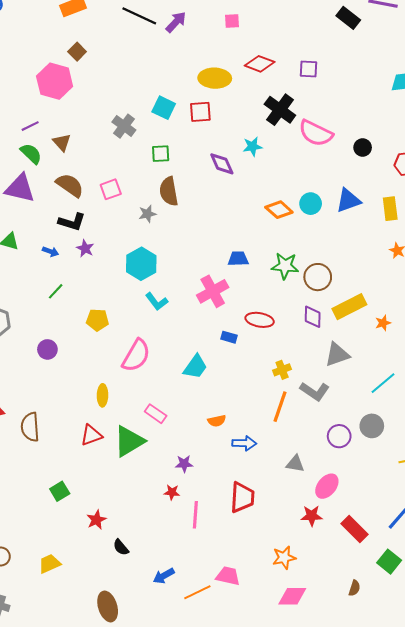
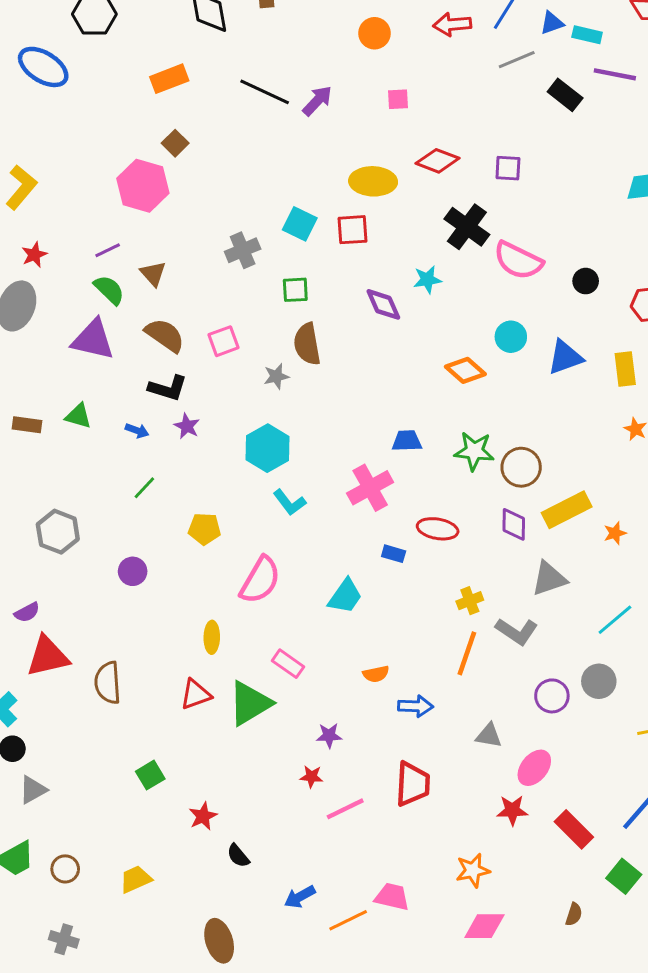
gray cross: (124, 126) -> (243, 250), turned 30
cyan circle: (311, 204) -> (511, 337), moved
pink line: (195, 515) -> (345, 809), turned 60

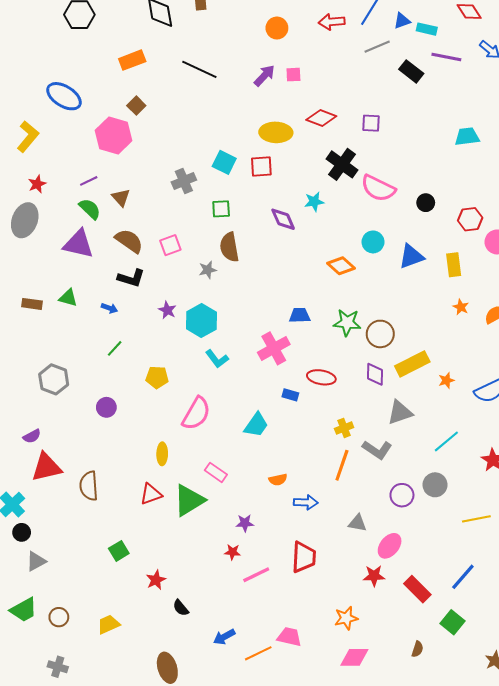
blue ellipse: (43, 67) -> (64, 96), moved
purple arrow: (317, 101) -> (264, 76), moved
purple star: (187, 426) -> (167, 310), moved

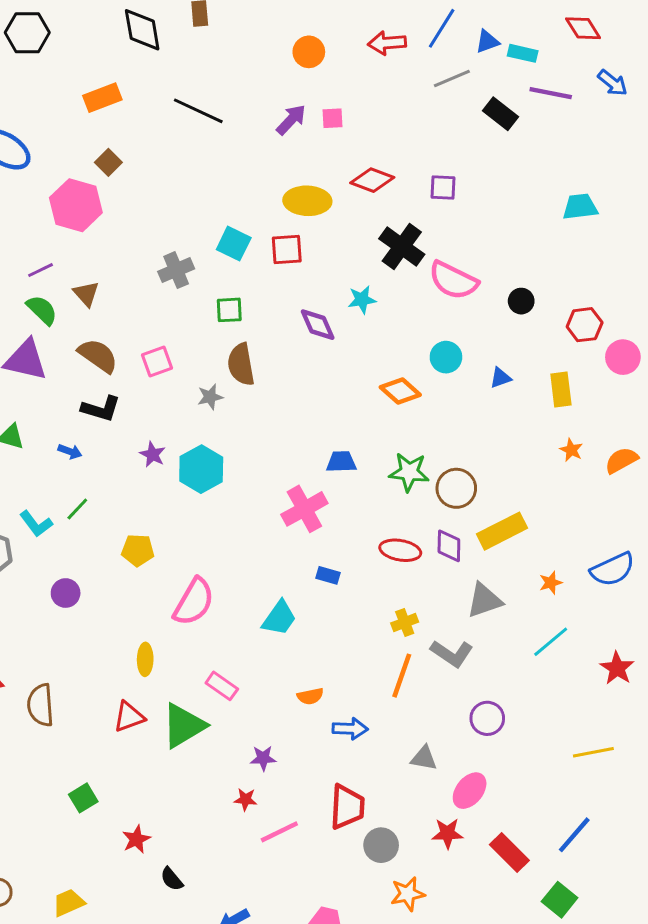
blue triangle: (411, 256) -> (501, 378), size x0.6
cyan L-shape: (217, 359) -> (36, 524), moved
red ellipse: (321, 377) -> (400, 550), moved
orange star: (446, 380) -> (551, 583), moved
gray circle: (435, 485) -> (381, 845), moved

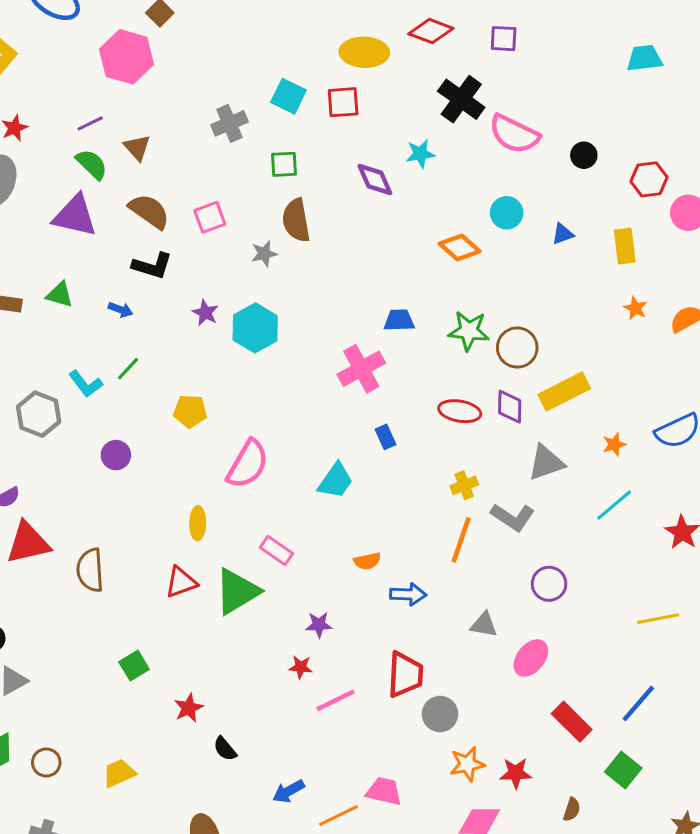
blue rectangle: (328, 575) -> (385, 437), turned 50
red star: (447, 833) -> (516, 773), moved

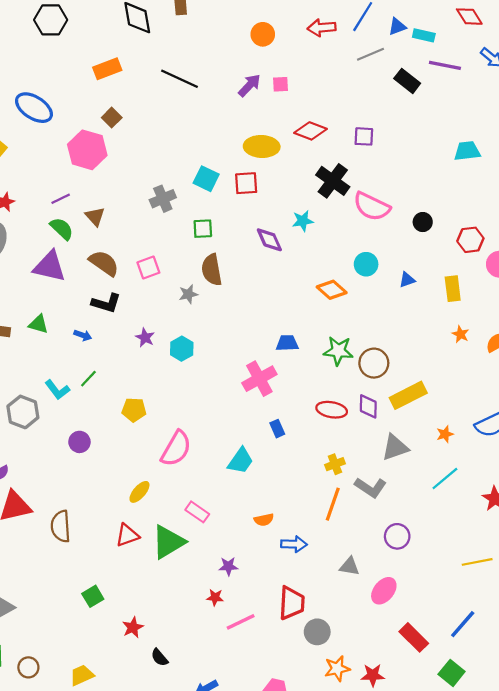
cyan hexagon: (255, 328) -> (182, 349), size x0.7
yellow ellipse: (198, 523) -> (139, 492), turned 40

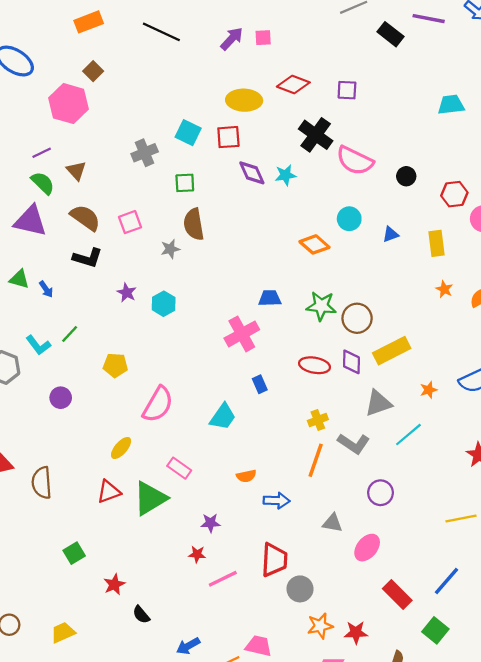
purple diamond: (269, 240) -> (252, 173), moved
blue arrow: (83, 335) -> (46, 289), moved, turned 35
cyan line: (445, 479) -> (408, 435), moved

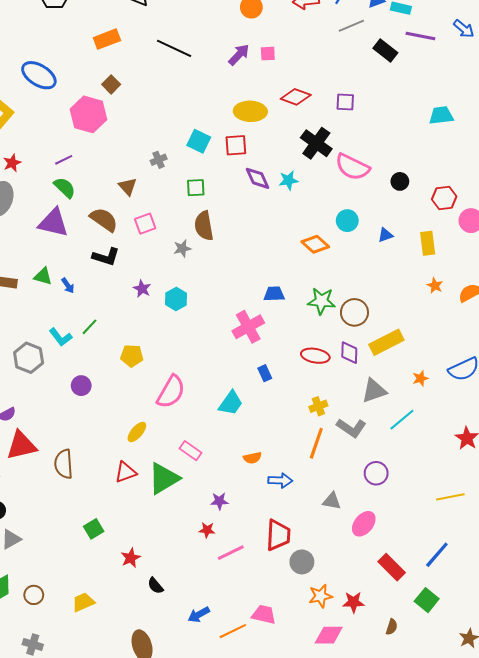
gray cross: (145, 153) -> (159, 160), size x0.7
brown triangle: (76, 171) -> (128, 187), moved

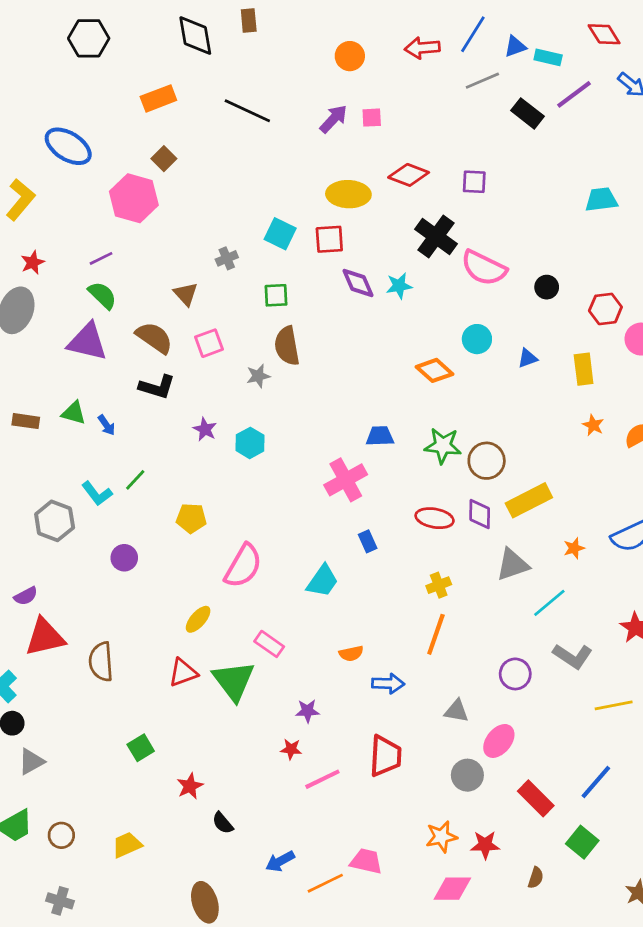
purple line: (420, 36) -> (574, 94), turned -48
gray L-shape: (351, 428) -> (573, 656), moved
green triangle: (164, 478) -> (234, 681), turned -36
gray circle: (302, 562) -> (467, 775), moved

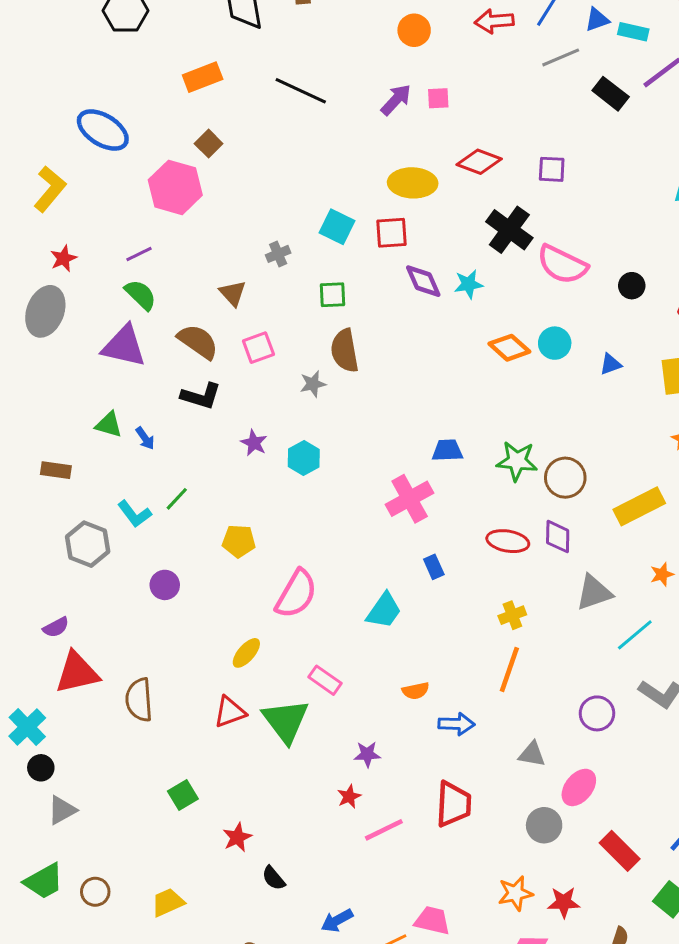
orange diamond: (435, 370) -> (509, 348), moved
brown rectangle: (26, 421) -> (56, 470), moved
yellow rectangle: (529, 500) -> (639, 506), moved
red star: (291, 749) -> (349, 797), turned -30

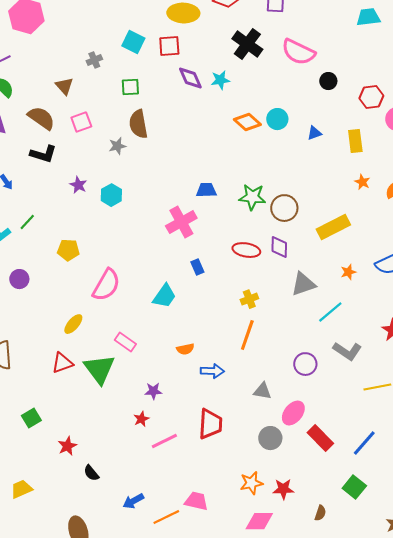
pink semicircle: (562, 265) -> (298, 52), moved
red rectangle: (620, 851) -> (320, 438), moved

